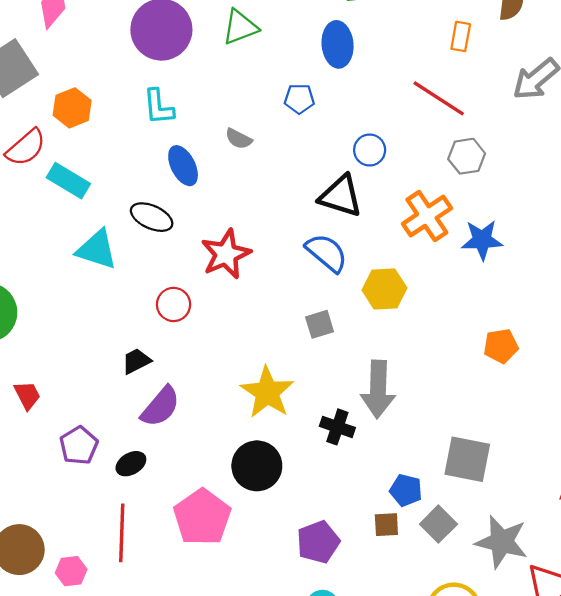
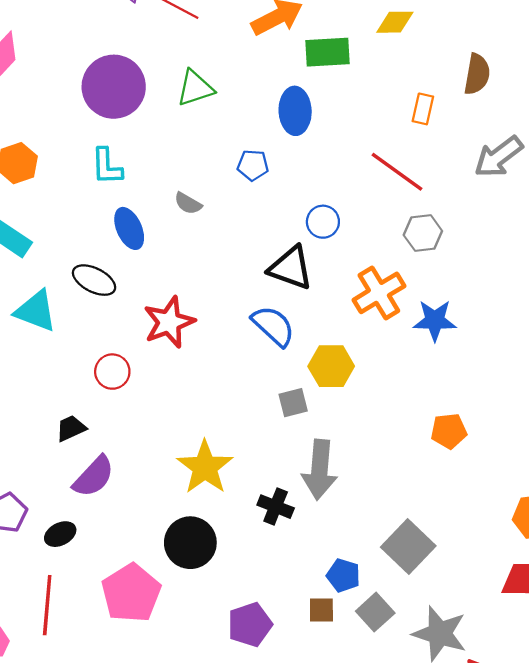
gray square: (320, 324) -> (293, 403), moved
gray square: (467, 459) -> (408, 546), turned 30

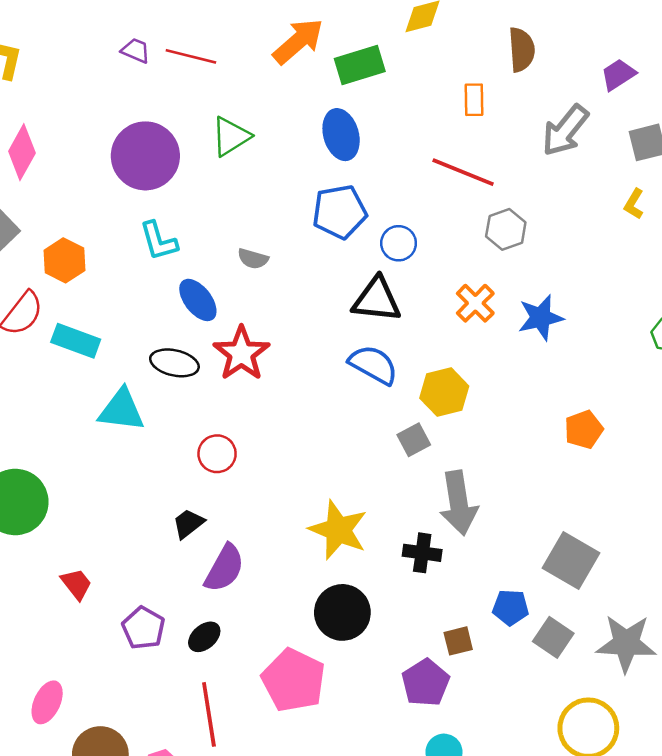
blue pentagon: (253, 165) -> (339, 212), moved, size x1.6
orange cross: (379, 293) -> (475, 303), size x0.7
red star: (169, 322) -> (241, 353), moved
brown square: (321, 610) -> (458, 641), moved

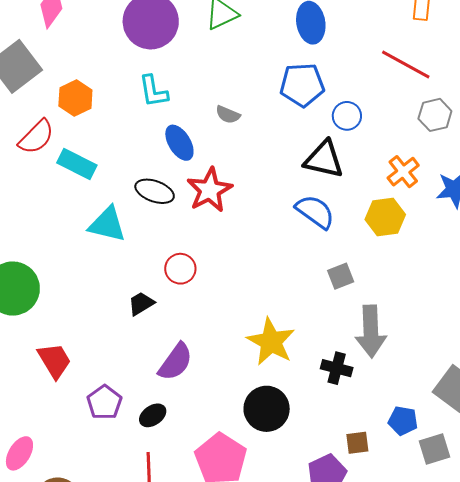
yellow hexagon: (444, 392) -> (385, 217), moved
black trapezoid: (188, 524) -> (141, 304), moved
red trapezoid: (76, 584) -> (54, 361), size x1.4
gray square: (553, 637) -> (435, 449), turned 32

